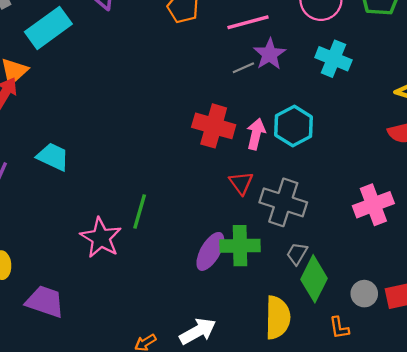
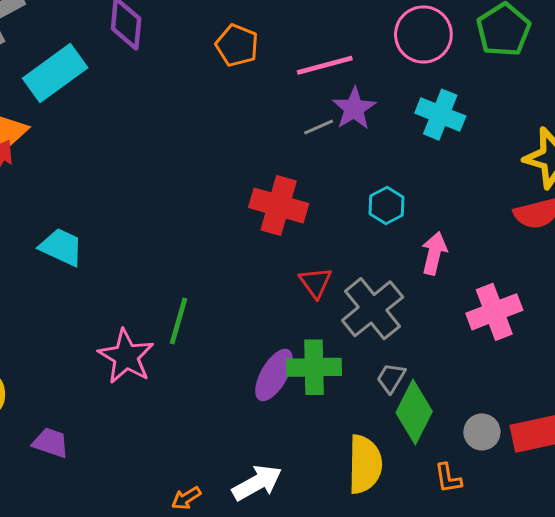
cyan hexagon: (294, 126) -> (386, 205), size x0.7
pink arrow: (256, 134) -> (434, 253), moved
gray cross: (283, 202) -> (373, 309), turned 33
purple trapezoid: (45, 302) -> (51, 443), size x0.7

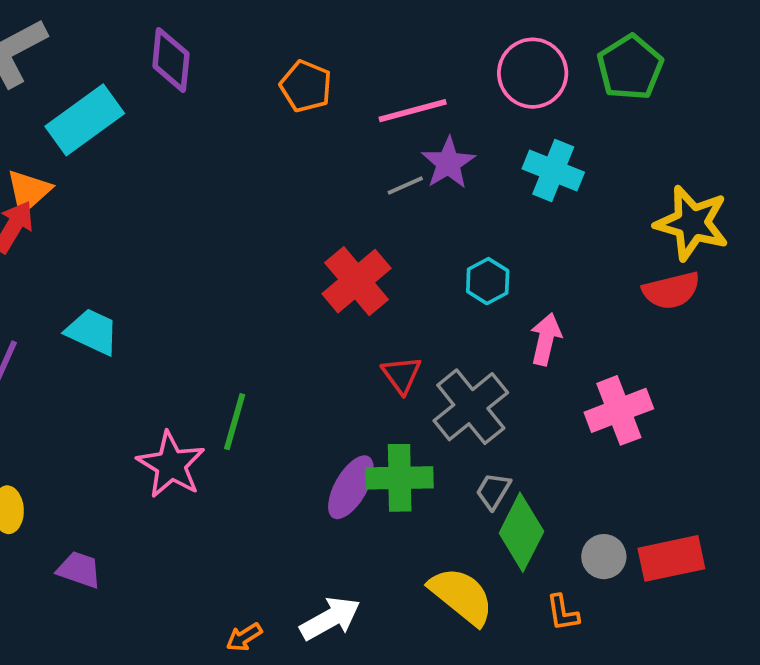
red cross: (279, 205) -> (356, 281), turned 34
yellow semicircle: (365, 464) -> (461, 596), turned -52

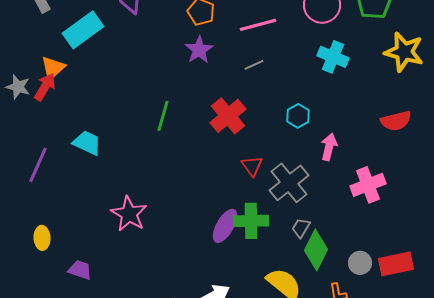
purple star: (448, 163) -> (199, 50), moved
yellow star: (692, 223) -> (404, 52), moved
green line: (235, 422) -> (163, 116), moved

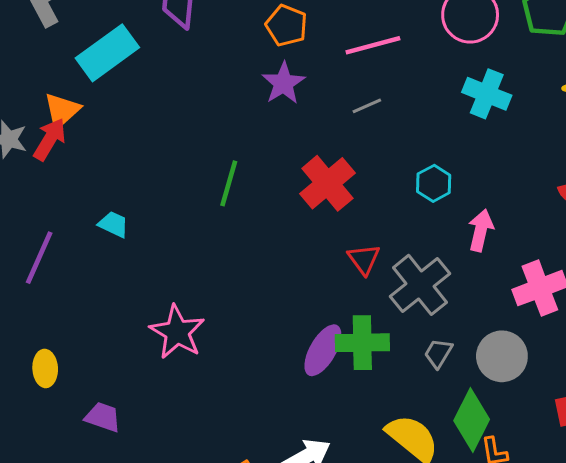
cyan trapezoid: (87, 143) -> (113, 224), size x0.7
green diamond: (316, 250) -> (472, 420), moved
gray circle: (360, 263) -> (502, 356), moved, size x1.4

